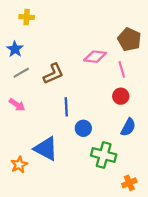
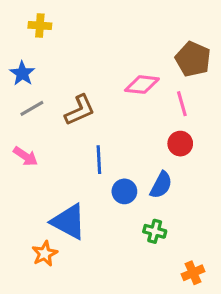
blue semicircle: (128, 127) -> (161, 185), moved
green cross: (104, 155) -> (155, 231), size x0.6
orange star: (19, 165) -> (45, 254), moved

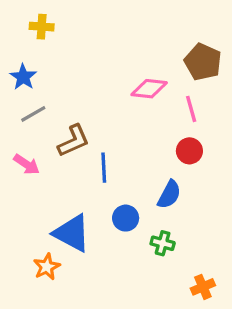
brown L-shape: (80, 110) -> (74, 141), moved
blue circle: (124, 191) -> (126, 218), moved

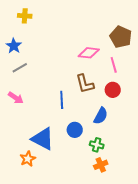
brown L-shape: (74, 141) -> (85, 84), moved, turned 100
orange cross: (203, 287) -> (101, 165), moved

